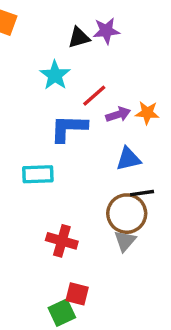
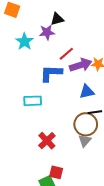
purple star: (106, 31) -> (47, 32), moved
cyan star: (55, 75) -> (24, 42), moved
purple arrow: (118, 114) -> (81, 65), size x1.5
red cross: (62, 241) -> (47, 141), turned 30

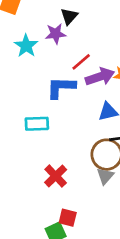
black triangle: (57, 19) -> (69, 16), turned -32

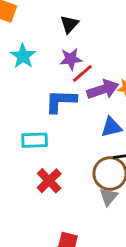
purple star: (56, 34) -> (71, 59), moved
red cross: (56, 176) -> (49, 181), moved

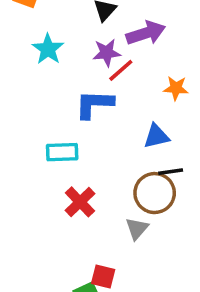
purple arrow: (103, 89) -> (146, 33), moved
gray triangle: (109, 197) -> (137, 229), moved

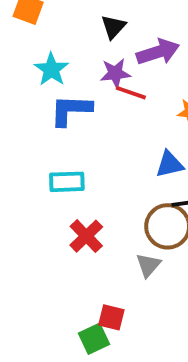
red line: (121, 70) -> (131, 93), turned 60
blue L-shape: (94, 104) -> (71, 110), moved

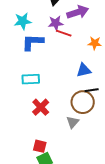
cyan star: (51, 69) -> (23, 21), turned 30
red square: (111, 317) -> (40, 146), moved

